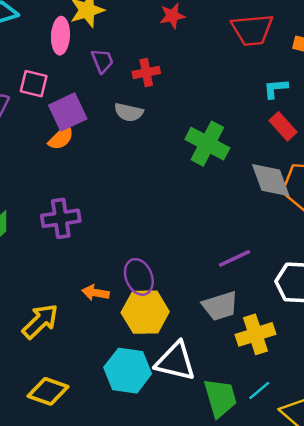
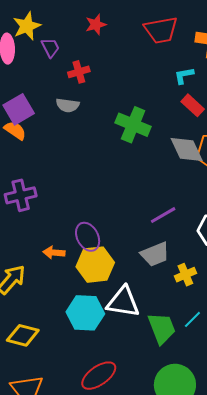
purple trapezoid: (102, 61) -> (50, 48), moved
orange semicircle: (61, 138) -> (15, 130), turned -95
yellow cross: (256, 334) -> (185, 275), size x0.7

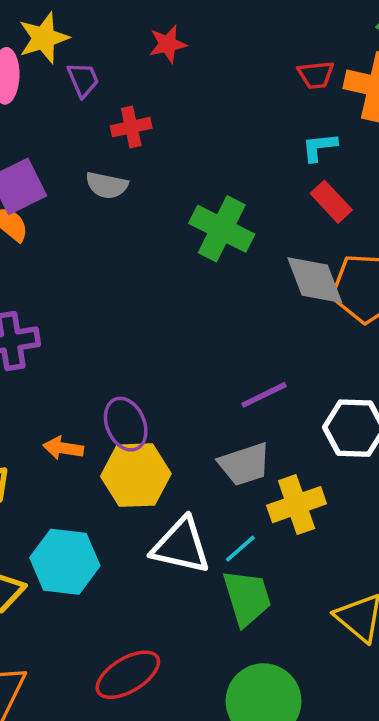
red trapezoid: (161, 30) -> (316, 75), moved, size x0.6
yellow cross: (185, 275) -> (297, 505), size x1.4
cyan hexagon: (85, 313) -> (65, 562), moved
cyan line: (192, 319) -> (240, 549), moved

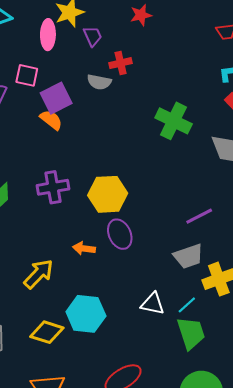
gray semicircle: (107, 185) -> (99, 82), moved
yellow hexagon: (136, 475) -> (108, 194), moved
white triangle: (181, 546) -> (153, 304), size x0.7

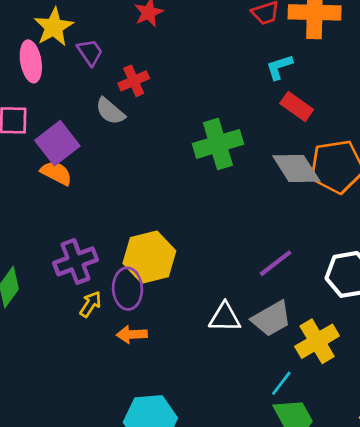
gray semicircle: (99, 82) -> (110, 111), turned 40
green cross: (174, 121) -> (218, 144), turned -32
purple ellipse: (120, 234) -> (128, 289), moved, turned 32
yellow arrow: (39, 274) -> (90, 304), moved, size x0.6
white triangle: (153, 304) -> (225, 317), moved

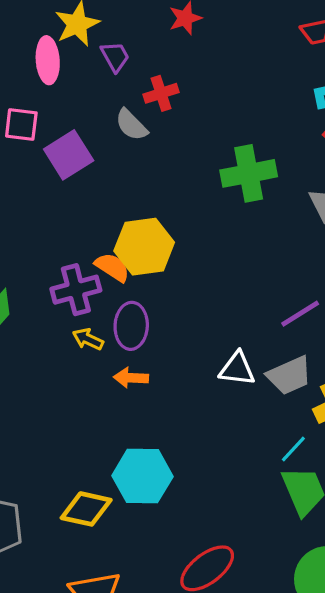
orange semicircle: (56, 173) -> (112, 267), moved
yellow hexagon: (149, 257) -> (144, 247), moved
yellow arrow: (90, 304) -> (88, 339), turned -104

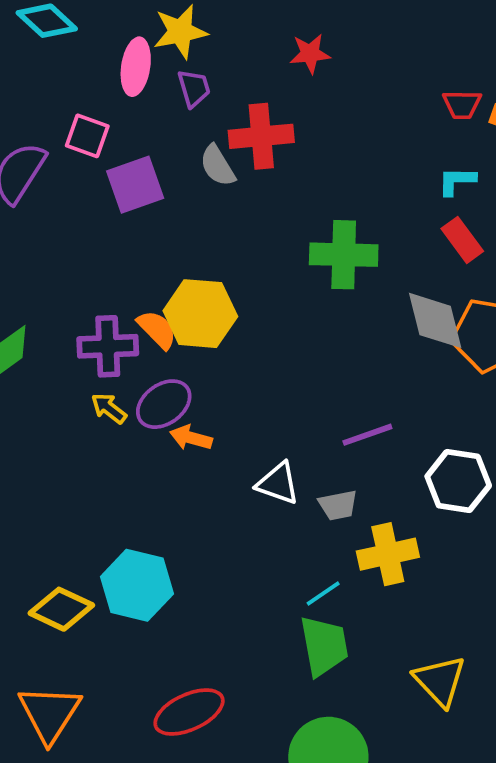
purple trapezoid: (115, 57) -> (194, 88), moved
red cross: (161, 93) -> (261, 136), size x1.5
purple ellipse: (131, 326) -> (164, 404), turned 39
gray trapezoid: (289, 375) -> (338, 505), size x0.7
orange arrow: (131, 378) -> (191, 438), moved

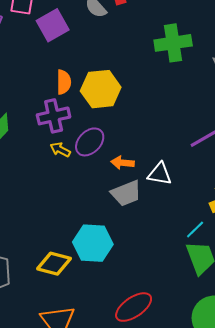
orange semicircle: (157, 329) -> (64, 82), moved, turned 55
orange arrow: (191, 438) -> (123, 163), moved
gray trapezoid: (338, 505) -> (126, 193), moved, size x1.4

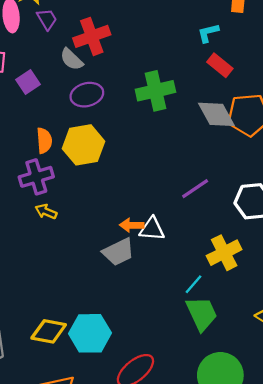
purple square: (53, 25) -> (28, 82), size x0.7
purple ellipse: (90, 142) -> (87, 95), moved, turned 36
orange arrow: (123, 163) -> (132, 225), moved
cyan hexagon: (93, 243) -> (90, 333), moved

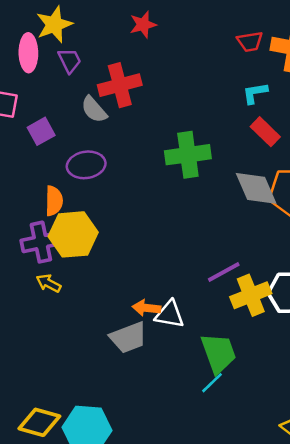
purple ellipse: (87, 95) -> (86, 165), moved
yellow hexagon: (83, 145) -> (73, 234), moved
yellow cross: (224, 253) -> (251, 295), moved
green trapezoid: (202, 314) -> (218, 353), moved

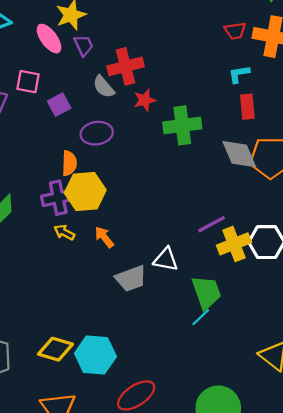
red star: (143, 25) -> (145, 100), moved
pink ellipse: (28, 53) -> (49, 39), turned -36
red rectangle: (265, 132) -> (247, 107), turned 40
orange arrow: (146, 308) -> (104, 237), moved, turned 45

